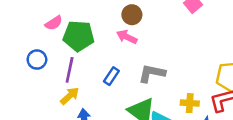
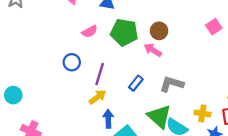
green pentagon: (79, 36) -> (124, 32), moved

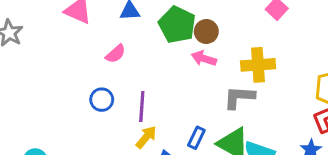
green pentagon: (124, 32) -> (177, 25), moved, turned 30
blue rectangle: (136, 83) -> (196, 138), moved
yellow cross: (202, 113) -> (258, 65), moved, size x1.5

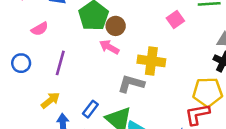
purple line: (142, 106) -> (60, 63), moved

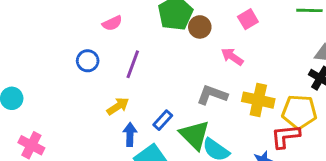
pink square: (175, 19) -> (248, 19), moved
pink arrow: (109, 47) -> (232, 57), moved
yellow cross: (151, 61) -> (258, 100), moved

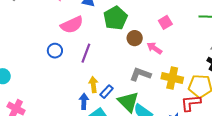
pink semicircle: (112, 23) -> (72, 25), size x1.6
brown circle: (200, 27) -> (135, 38), moved
yellow arrow: (118, 106) -> (93, 85), moved, turned -63

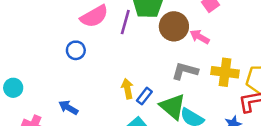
brown circle: (135, 38) -> (174, 26), size x1.5
purple line: (86, 53) -> (125, 22), moved
blue arrow: (84, 101) -> (68, 108), moved, turned -56

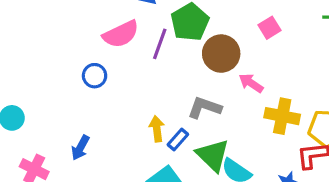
pink arrow: (200, 37) -> (251, 83), moved
gray L-shape: (185, 71) -> (204, 108), moved
blue arrow: (68, 108) -> (80, 148), turned -96

